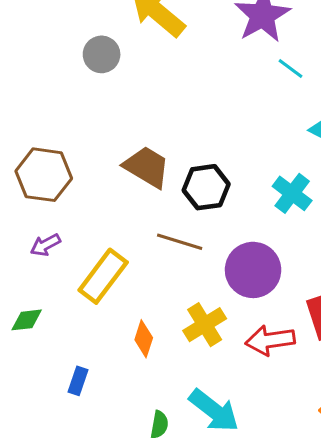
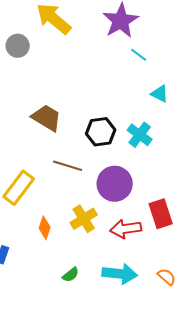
black hexagon: (206, 187) -> (101, 132), moved
cyan arrow: (214, 411) -> (120, 274), moved, turned -32
green semicircle: (159, 425) -> (71, 275), moved, turned 42

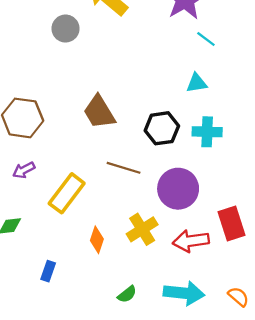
cyan triangle: (160, 94) -> (197, 83), moved, turned -36
brown trapezoid: (47, 118) -> (99, 112), turned -152
cyan cross: (140, 135) -> (207, 132), turned -35

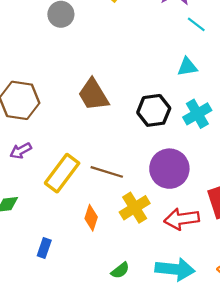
cyan cross: (207, 132) -> (197, 114), turned -32
brown line: (124, 168) -> (107, 172), moved

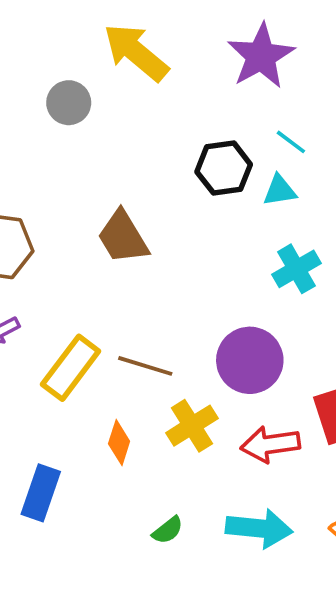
cyan line: (196, 24) -> (291, 142), moved
black hexagon: (154, 110) -> (224, 168), moved
blue rectangle: (44, 248) -> (41, 493), size x1.6

